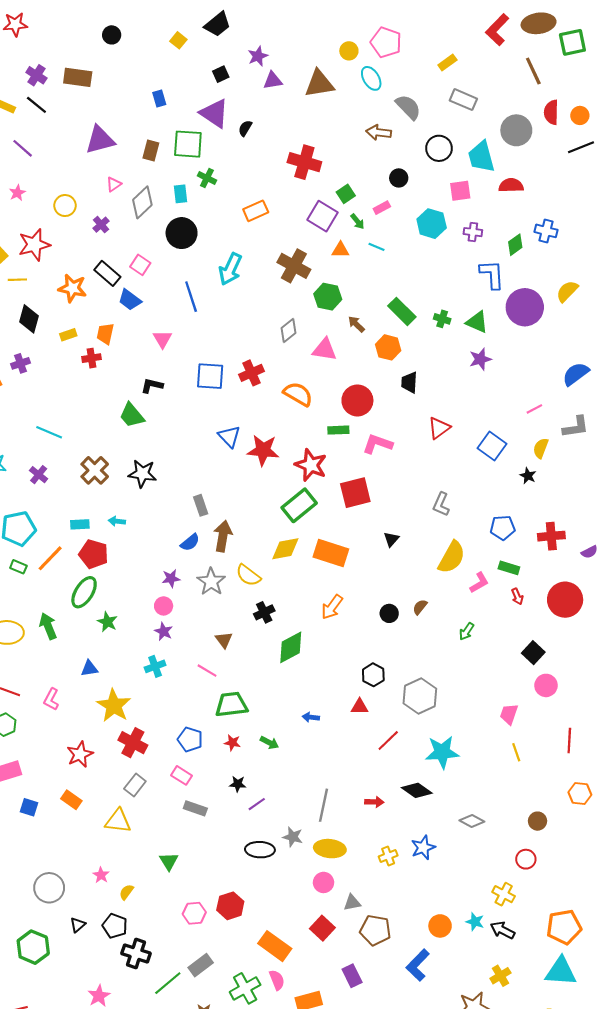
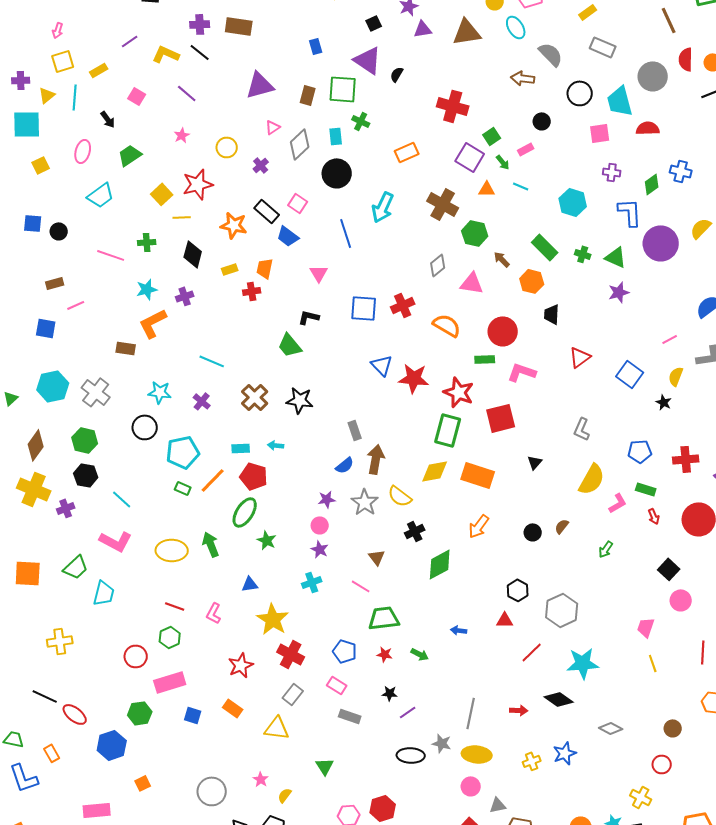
purple cross: (36, 75) -> (200, 24), turned -36
cyan hexagon: (432, 224) -> (573, 202), moved
green rectangle: (299, 505) -> (448, 430), turned -36

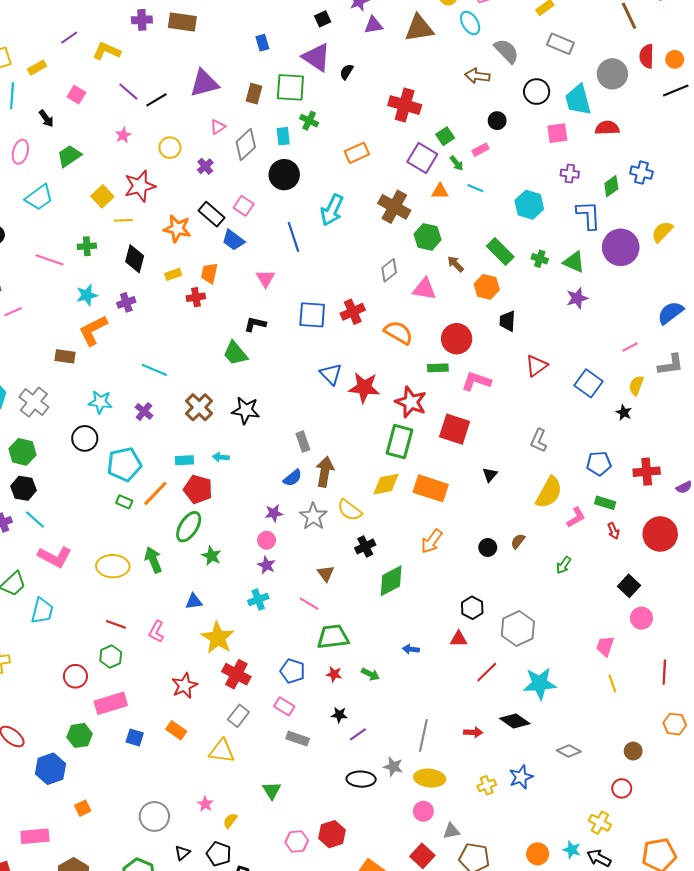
black line: (200, 52) -> (156, 100), moved, turned -70
red square: (501, 418) -> (455, 429), turned 32
cyan line: (122, 499) -> (35, 519), moved

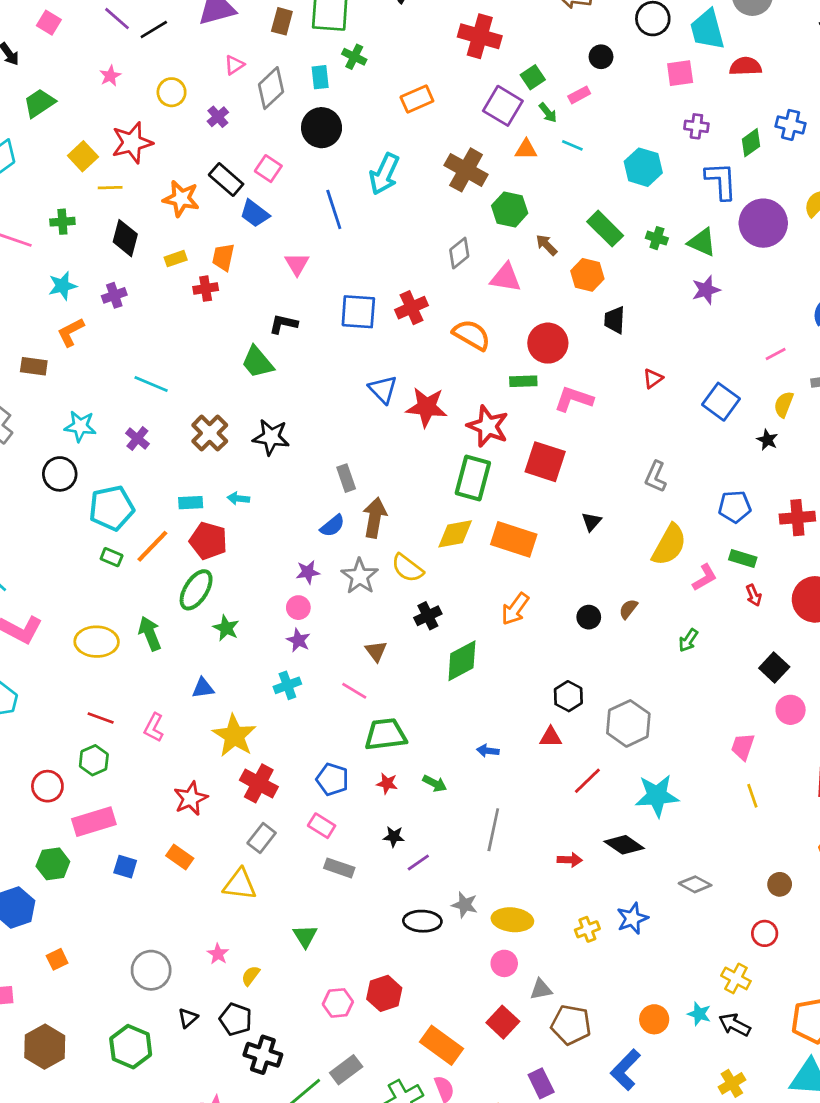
orange L-shape: (93, 330) -> (71, 332), size x0.7
red triangle: (537, 366) -> (653, 379), size x0.7
gray line: (423, 735) -> (493, 830), moved

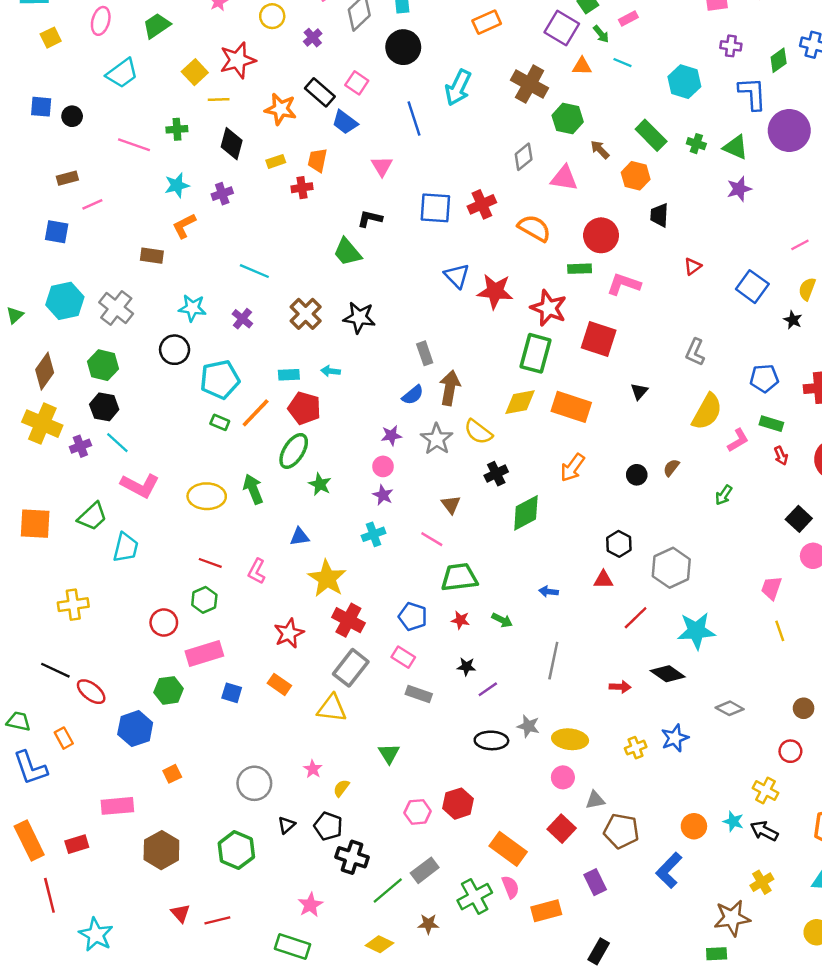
gray rectangle: (262, 838) -> (351, 668), size x1.4

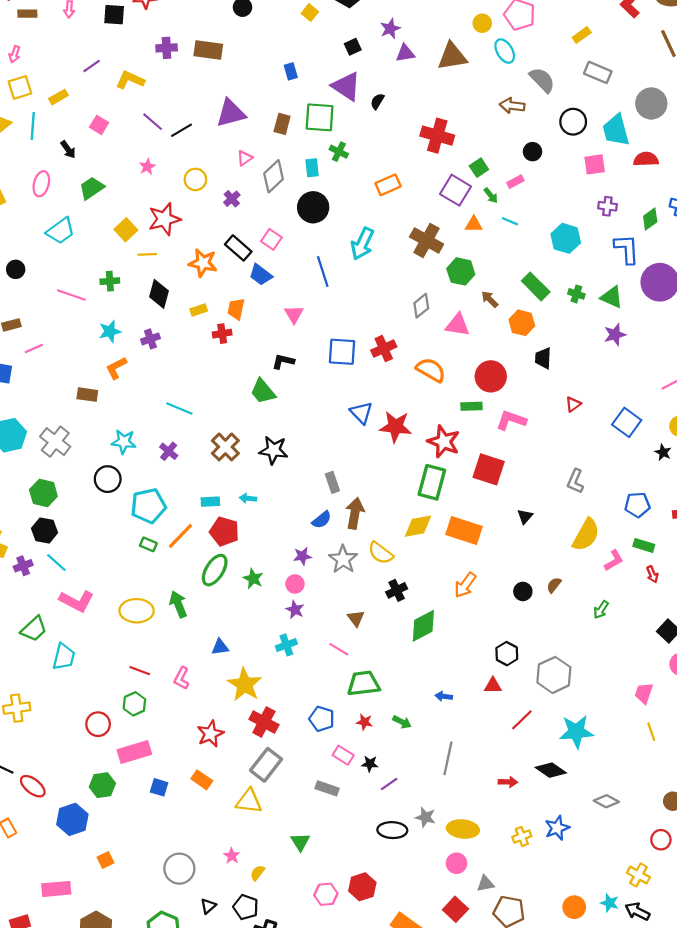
green star: (320, 484) -> (253, 579), moved
pink rectangle: (403, 657) -> (343, 755), moved

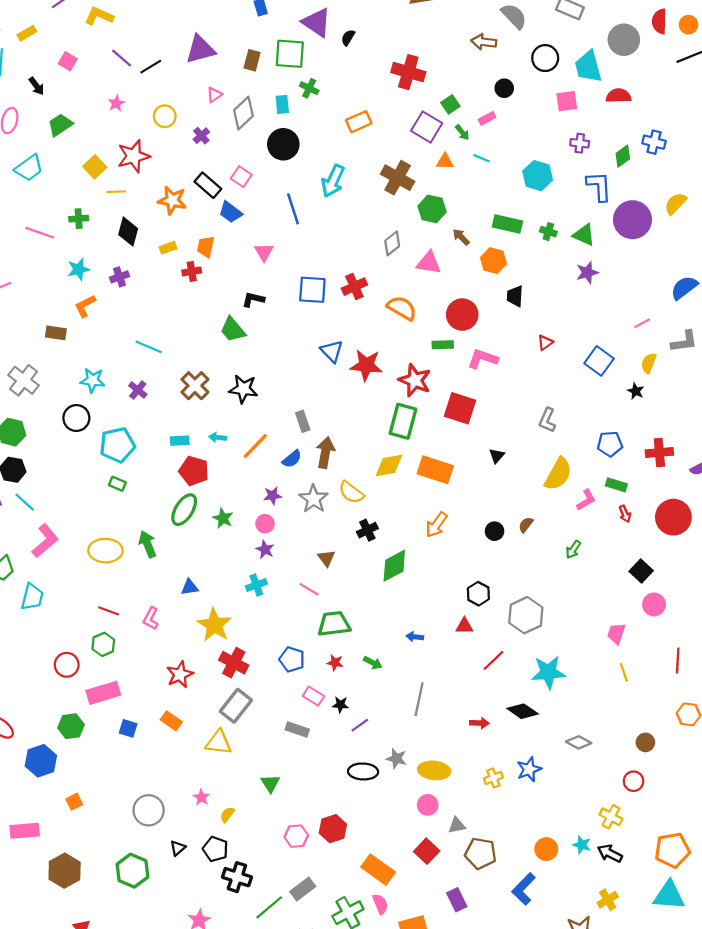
green rectangle: (536, 286) -> (507, 224), turned -32
orange line: (180, 536) -> (255, 446), moved
pink L-shape: (77, 601) -> (45, 541), turned -68

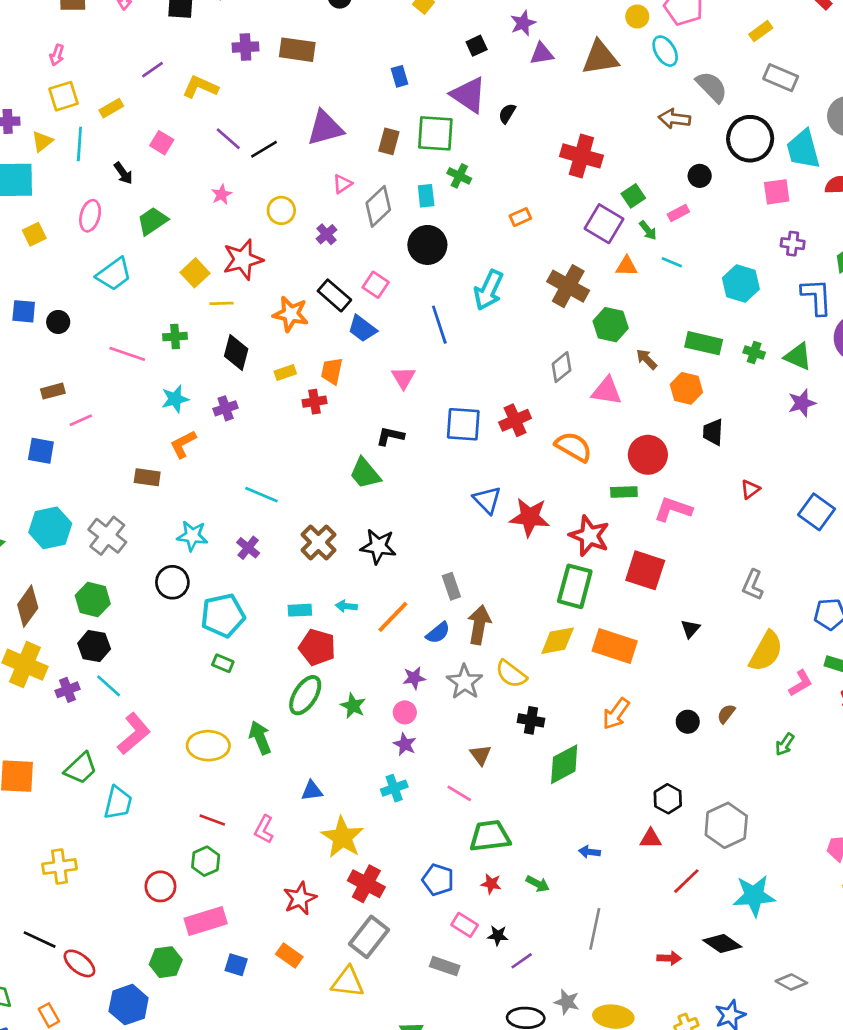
black circle: (545, 58) -> (750, 139), size x1.4
orange rectangle: (359, 122) -> (520, 217), size x0.7
black cross: (367, 530) -> (531, 720), turned 36

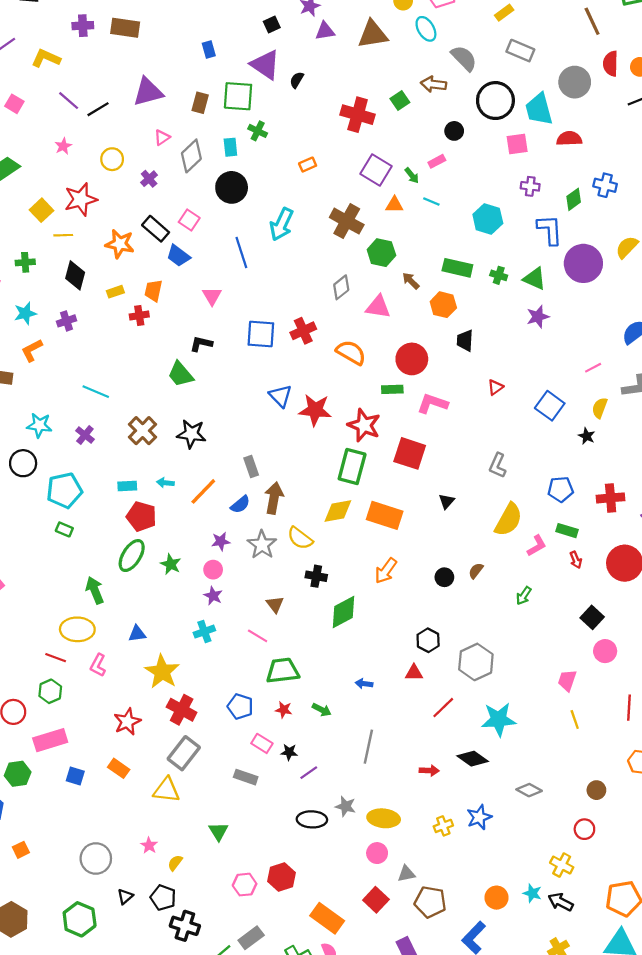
green square: (633, 196) -> (400, 101), moved
yellow ellipse: (208, 746) -> (77, 629), moved

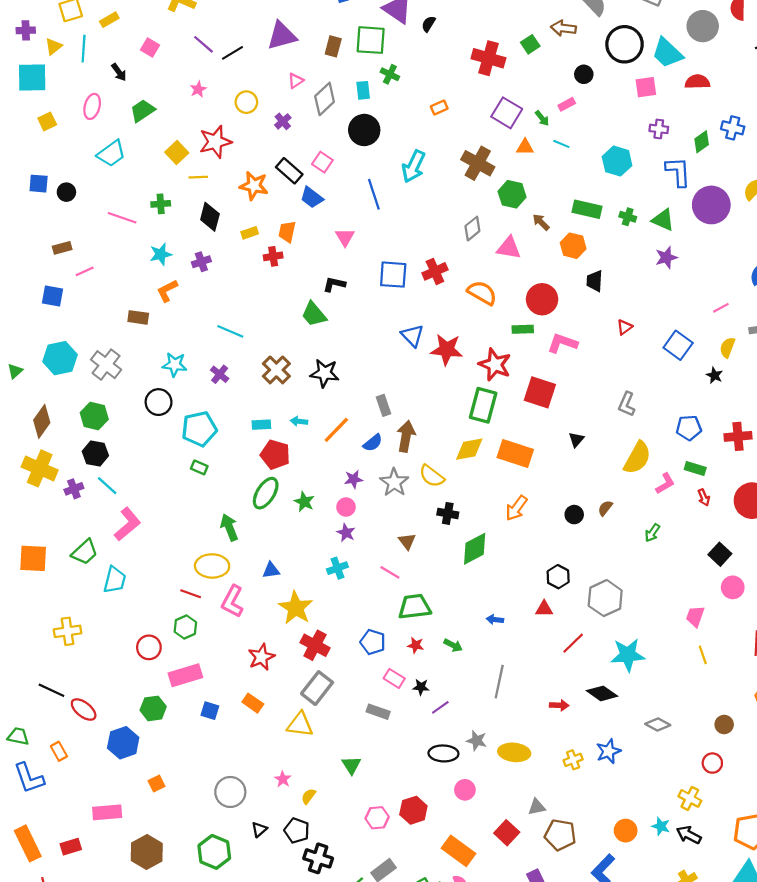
cyan trapezoid: (539, 109) -> (667, 53), turned -32
pink L-shape: (98, 665) -> (232, 601), size x1.4
pink circle: (377, 853) -> (465, 790), moved

